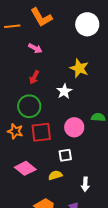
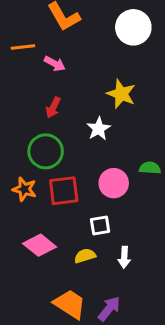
orange line: (12, 26) -> (23, 47), moved
white arrow: (85, 184) -> (124, 257), moved

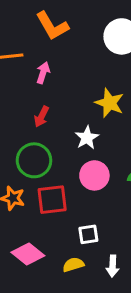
pink arrow: (55, 64) -> (43, 73), turned -100
pink circle: (114, 183) -> (94, 175), moved

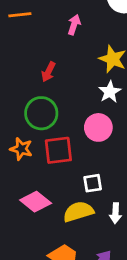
pink arrow: (43, 73) -> (74, 25), moved
white star: (87, 138) -> (110, 92), moved
yellow semicircle: (73, 265) -> (78, 212), size x1.5

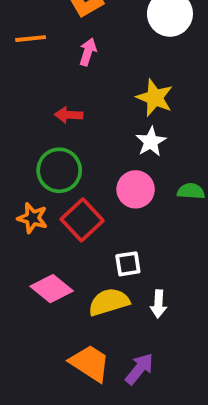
pink arrow: (74, 25) -> (88, 52), moved
red arrow: (48, 72) -> (69, 115), turned 66
red square: (58, 150) -> (82, 220), turned -36

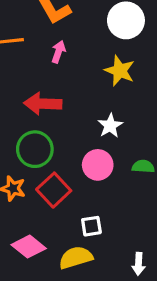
yellow star: (155, 98) -> (120, 71), moved
red arrow: (69, 115) -> (43, 104), size x1.6
white arrow: (158, 304) -> (139, 264), moved

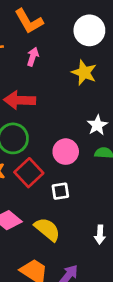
white star: (110, 126) -> (97, 125), moved
white square: (91, 226) -> (60, 191), moved
yellow semicircle: (76, 258) -> (47, 229), turned 56

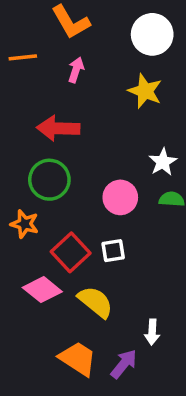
red square: (29, 173) -> (71, 252), moved
white arrow: (100, 235) -> (152, 332), moved

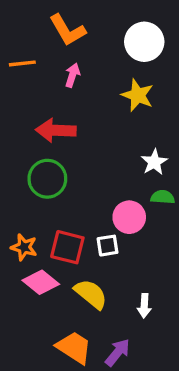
pink circle: (120, 197) -> (129, 217), moved
orange star: (25, 224) -> (24, 247), moved
red square: (71, 252) -> (67, 247), turned -33
white arrow: (152, 332) -> (144, 306), moved

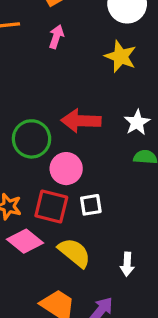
red arrow: (56, 130) -> (81, 121), moved
pink circle: (129, 217) -> (66, 169), moved

